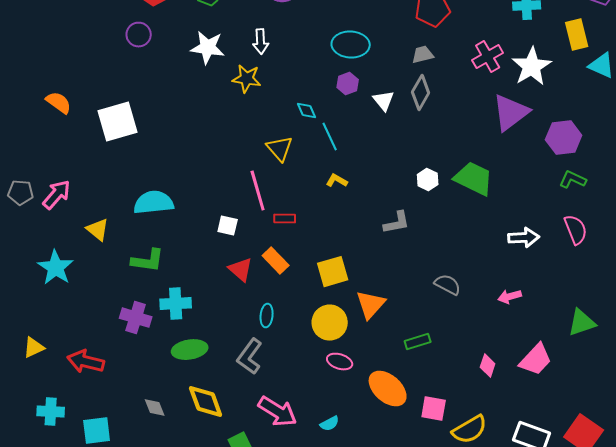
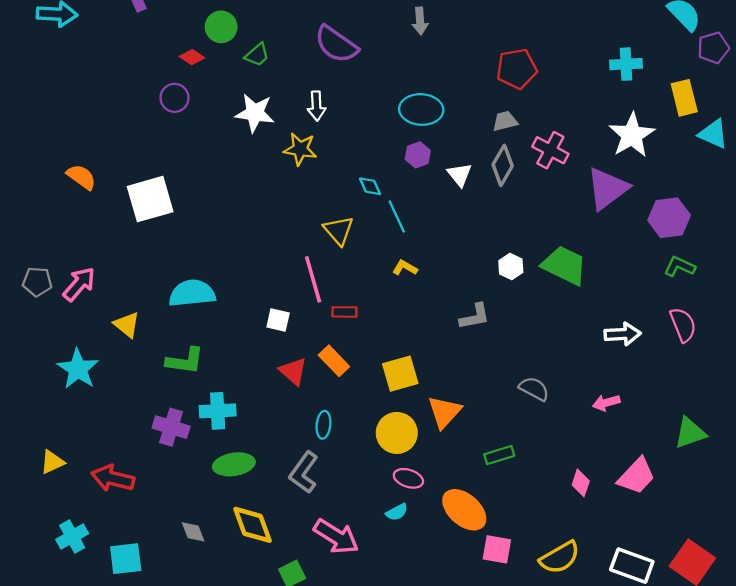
pink cross: (488, 57) -> (550, 150), moved, turned -32
pink square: (434, 409) -> (497, 549), moved
cyan cross: (51, 412) -> (72, 537), turned -32
cyan semicircle: (330, 424) -> (397, 512), moved

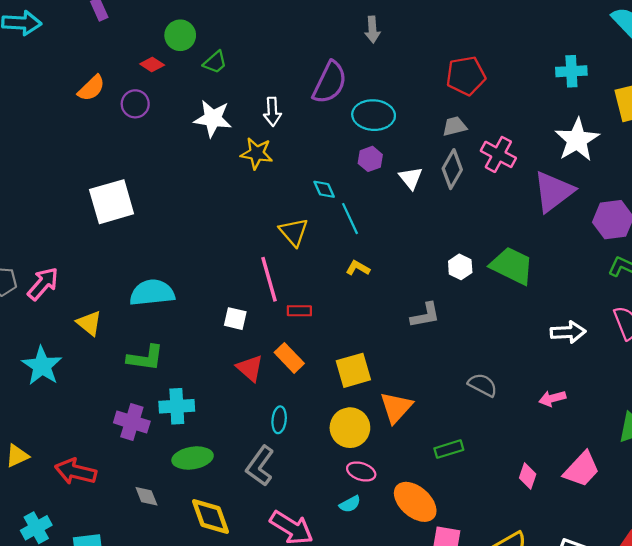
purple semicircle: (336, 44) -> (330, 82), moved, turned -99
orange semicircle: (81, 177) -> (91, 88), moved, turned 100
gray diamond: (193, 532) -> (146, 496), moved

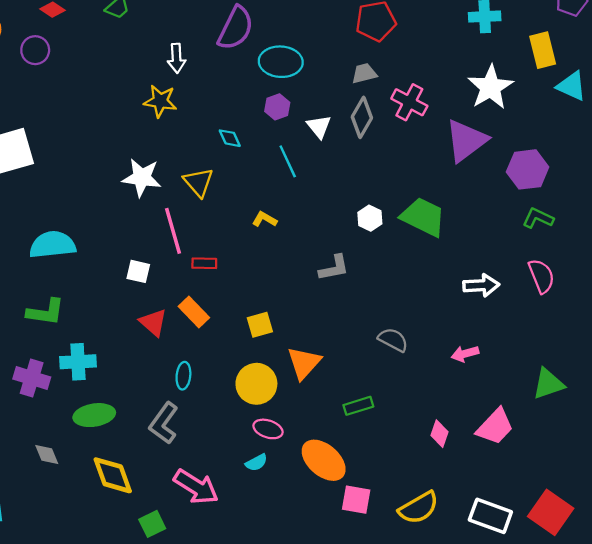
white star: (213, 118) -> (142, 178), moved
cyan line: (350, 219) -> (288, 161), moved
yellow square: (353, 370) -> (260, 325), size x0.7

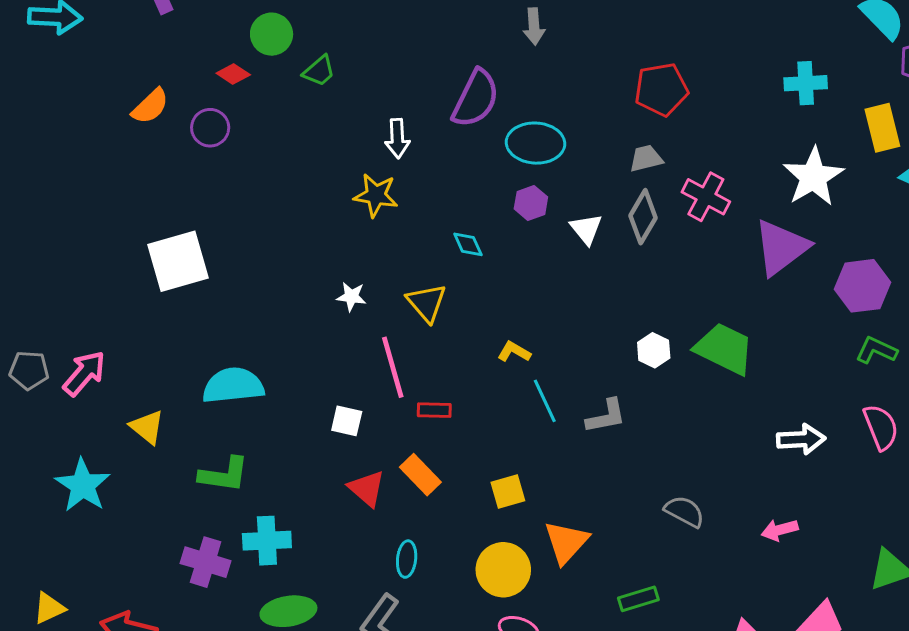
cyan line: (288, 161) -> (545, 401), moved
white star: (142, 178) -> (351, 297), size x0.6

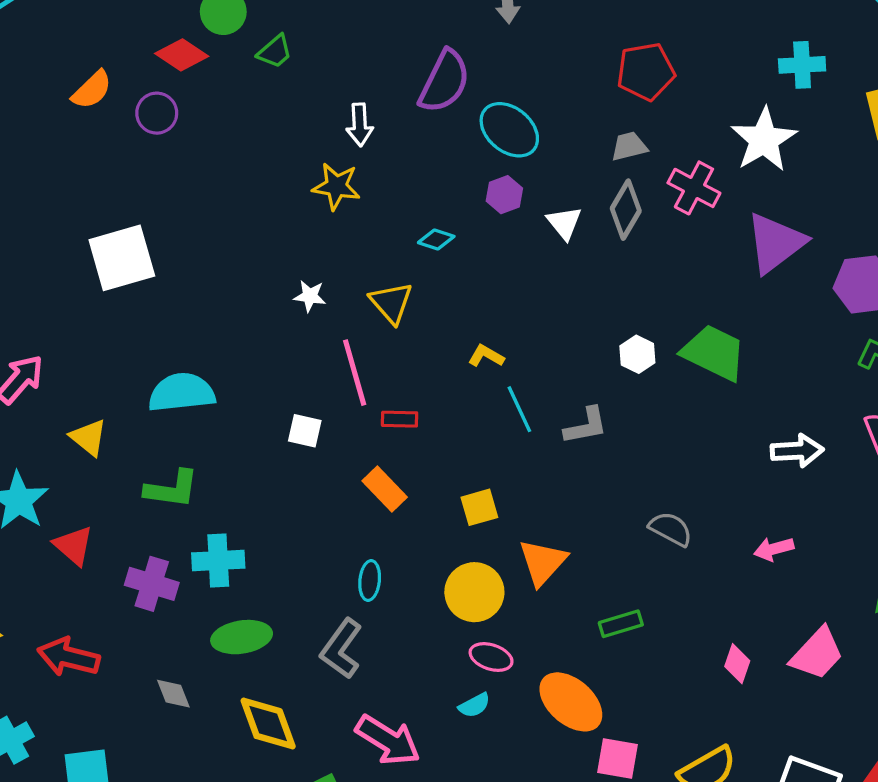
red diamond: (233, 74) -> (182, 55), size x1.4
cyan ellipse: (536, 143) -> (509, 130), turned 36
white star: (813, 177) -> (764, 140), moved
cyan diamond: (468, 244) -> (436, 240), turned -48
red triangle: (367, 488) -> (74, 546), moved

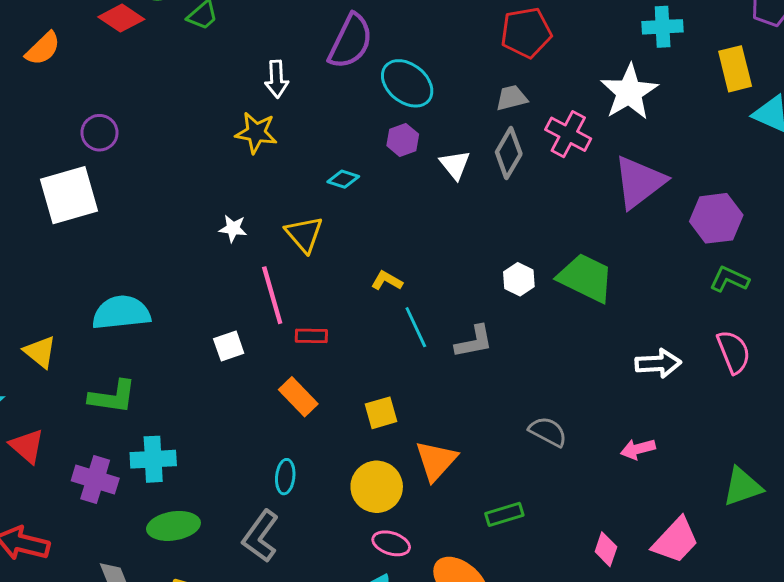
purple circle: (157, 113) -> (99, 133), moved
white square: (305, 431) -> (229, 346), turned -32

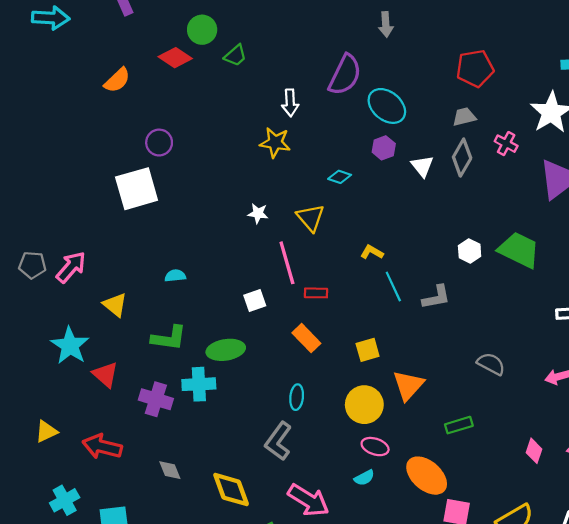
pink cross: (568, 134) -> (506, 144), size x0.7
cyan semicircle: (121, 313) -> (175, 276), size x0.5
green ellipse: (173, 526) -> (226, 350), moved

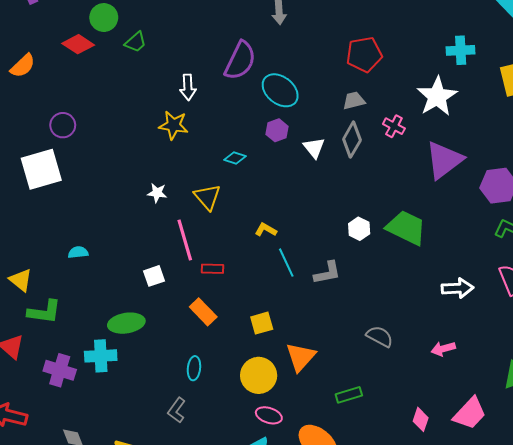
green L-shape: (169, 338) -> (44, 312), moved
gray L-shape: (278, 441) -> (177, 410), size x0.7

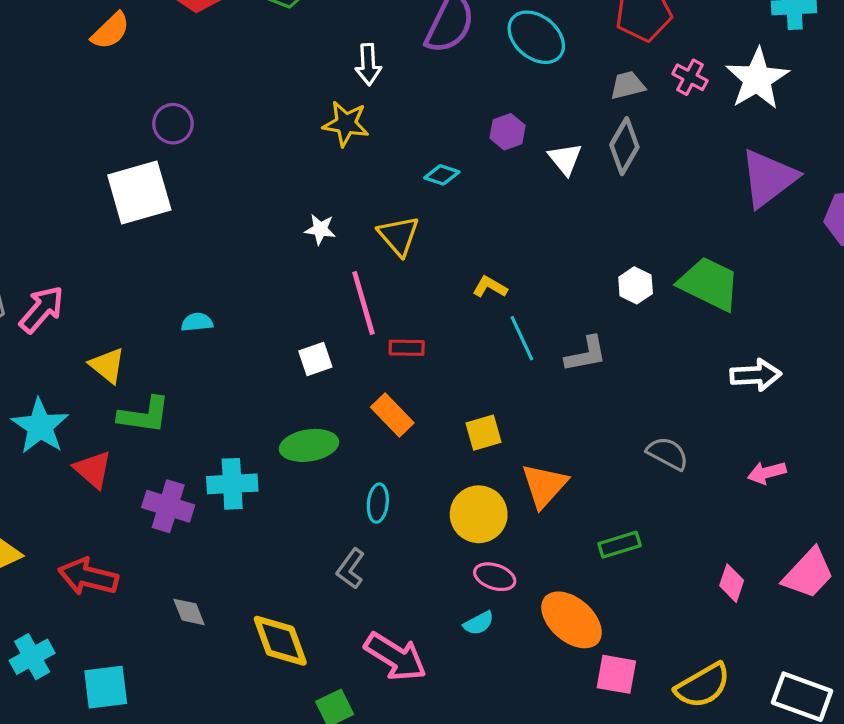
cyan ellipse: (280, 90) -> (536, 37), moved
pink cross: (394, 126) -> (690, 77), moved
white arrow: (458, 288) -> (756, 375), moved
green ellipse: (126, 323) -> (309, 445), moved

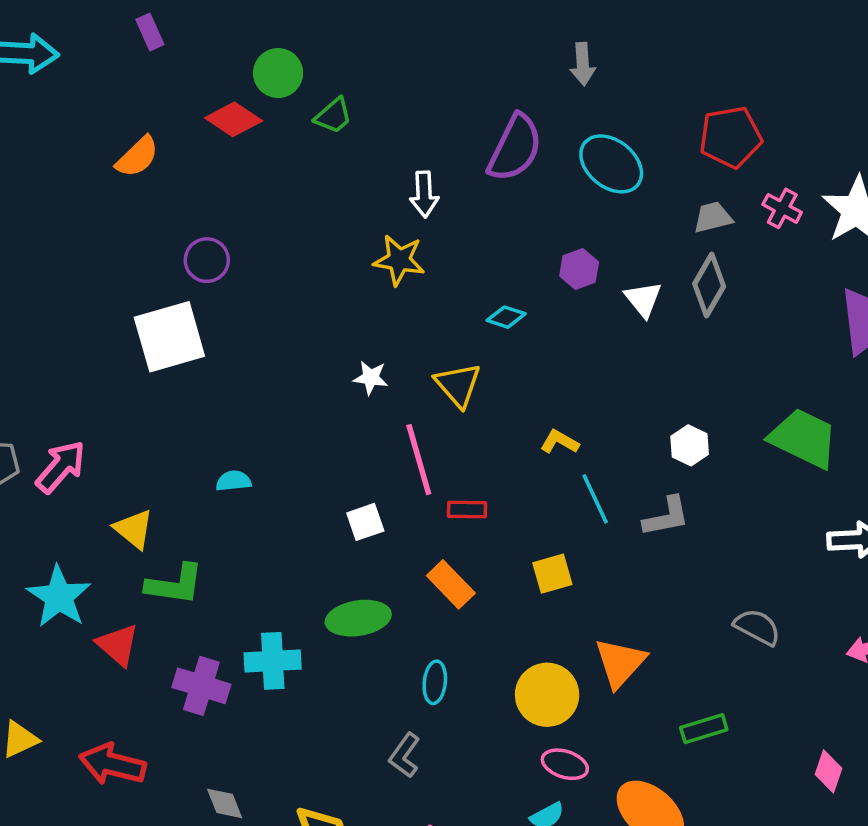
white hexagon: (636, 285) -> (690, 445), moved
yellow square: (483, 433) -> (552, 574), moved

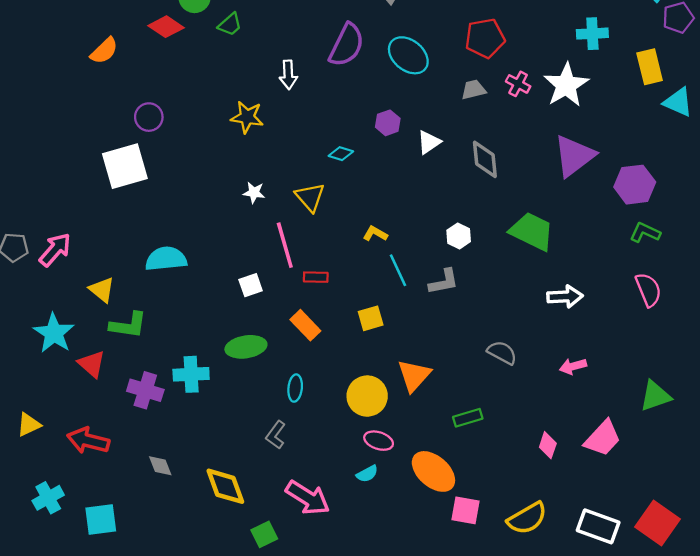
yellow star: (399, 260) -> (247, 117), moved
gray diamond: (709, 285) -> (485, 159), moved, turned -36
white triangle: (643, 299) -> (429, 142), turned 35
cyan semicircle: (234, 481) -> (166, 259), size x1.8

